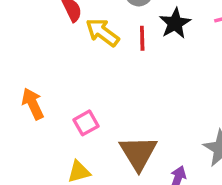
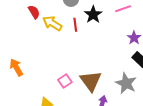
pink square: (86, 123) -> (65, 81), moved
brown triangle: (138, 153) -> (91, 81), moved

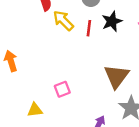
brown triangle: (91, 81) -> (117, 76), moved

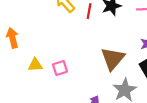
yellow triangle: (35, 110) -> (35, 65), moved

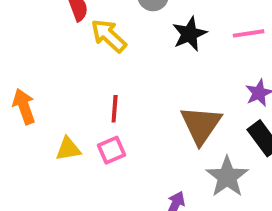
red line: (89, 11) -> (115, 109), moved

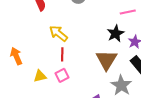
black star: (189, 34) -> (115, 33), moved
yellow arrow: (109, 36) -> (58, 33), moved

